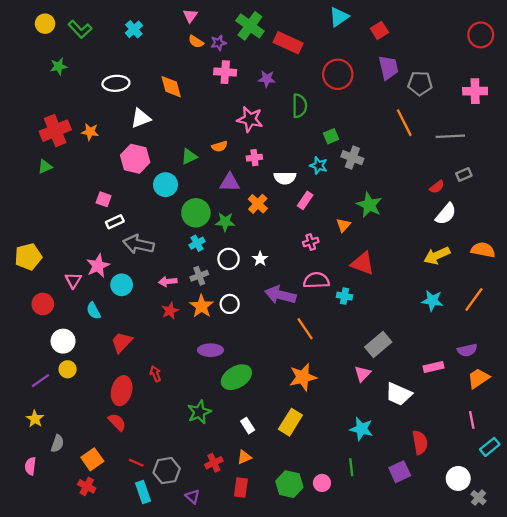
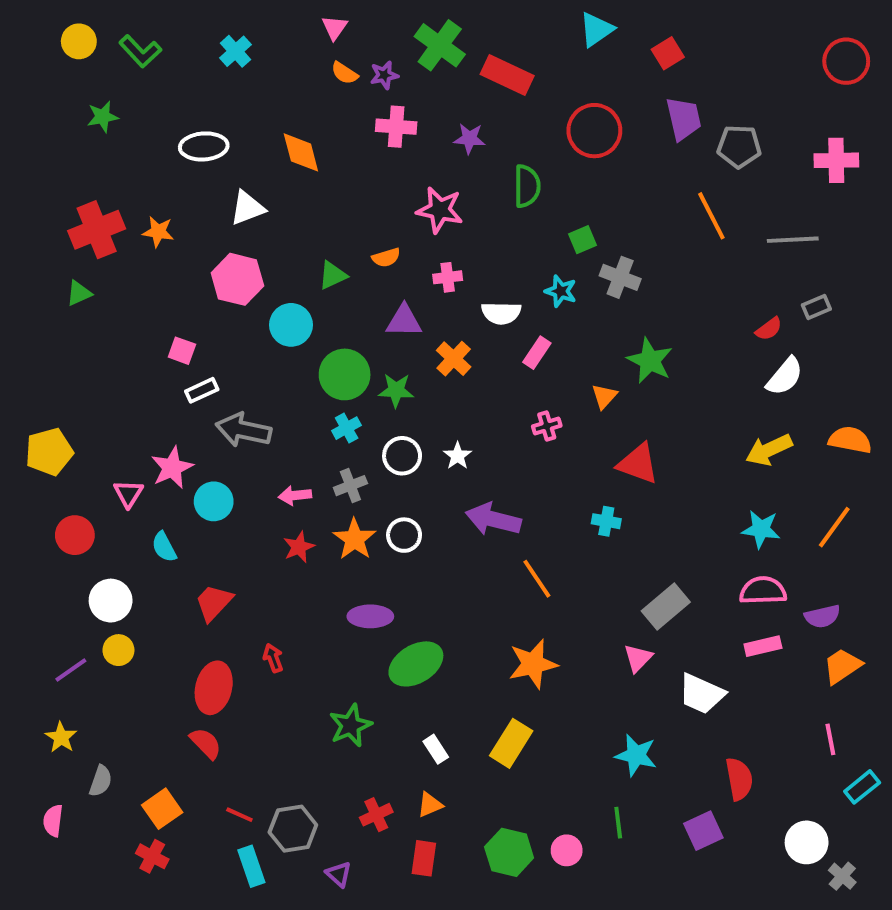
pink semicircle: (316, 280) -> (763, 591), moved

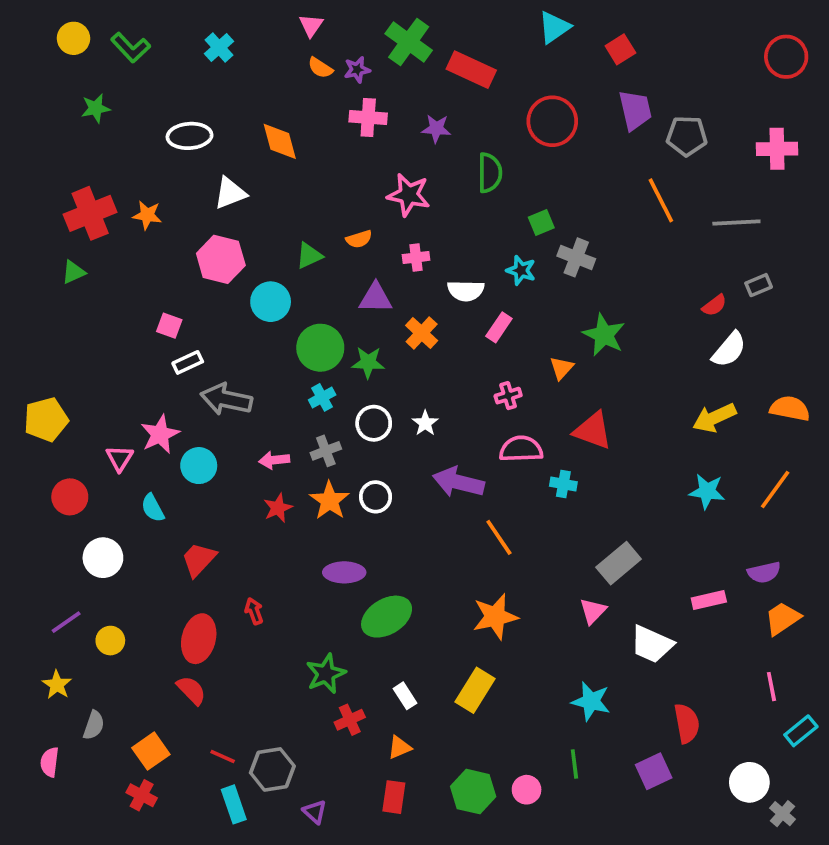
pink semicircle: (763, 591) -> (521, 449), moved
yellow circle: (118, 650) -> (110, 641), moved
red cross: (376, 815) -> (350, 720), moved

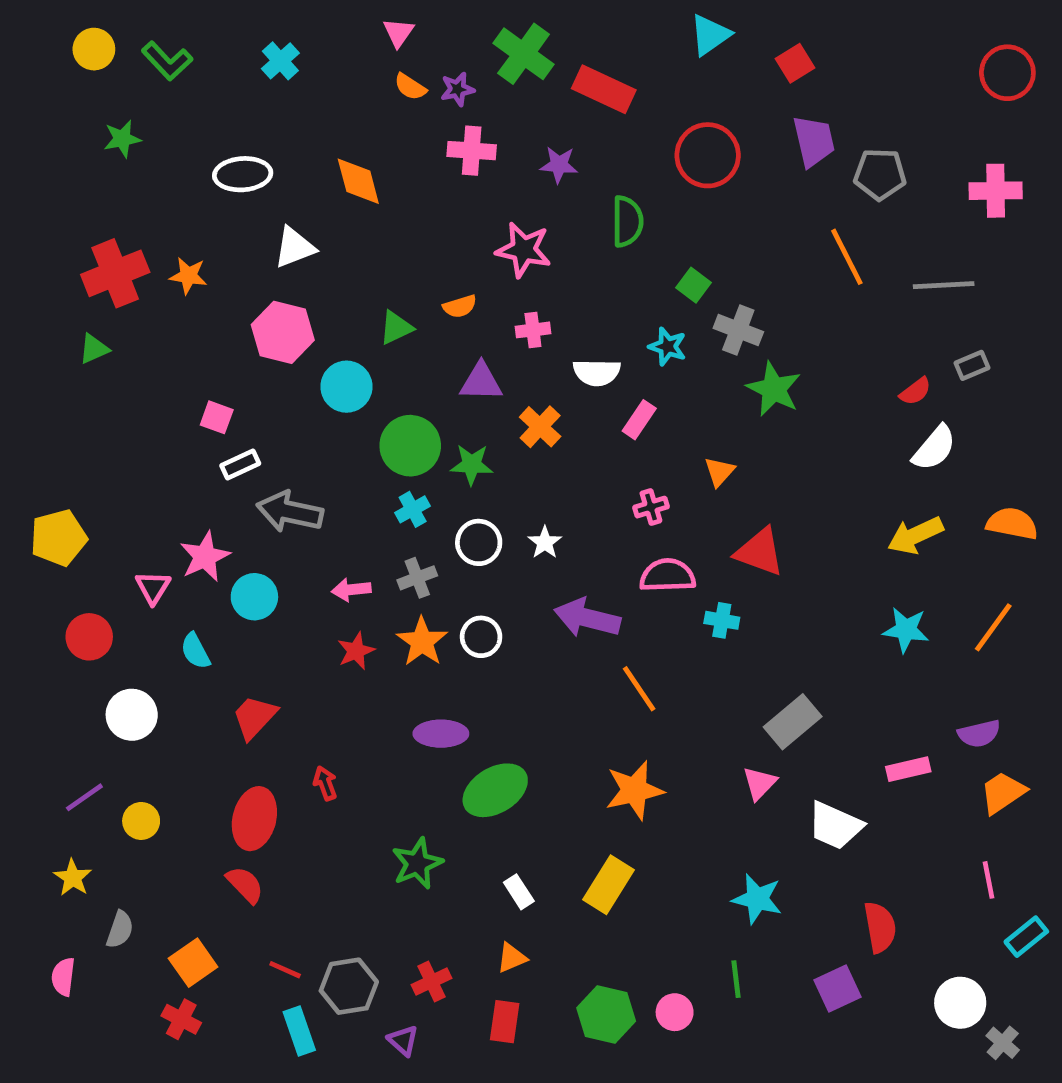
green square: (541, 222) -> (693, 285), turned -30
green star: (604, 335) -> (774, 389), moved
red cross: (350, 720) -> (431, 981), moved

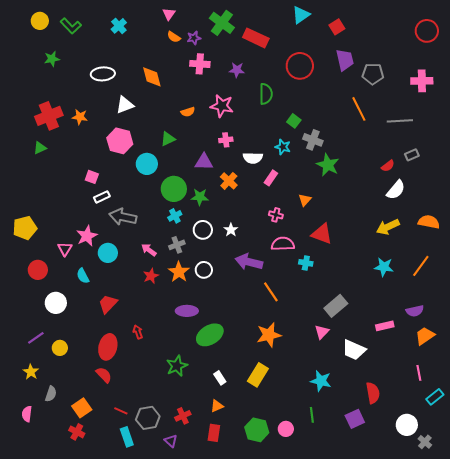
orange semicircle: (460, 306) -> (188, 112), moved
pink cross: (651, 507) -> (276, 215), turned 32
pink arrow: (351, 590) -> (149, 250), turned 42

